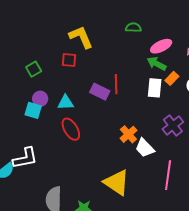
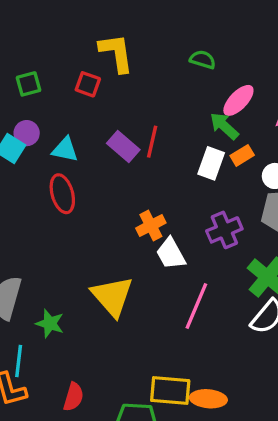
pink ellipse: (161, 46) -> (238, 100), turned -35

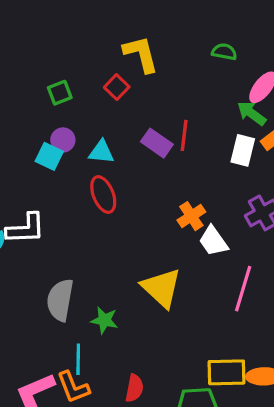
red square: (88, 84) -> (117, 87), turned 30

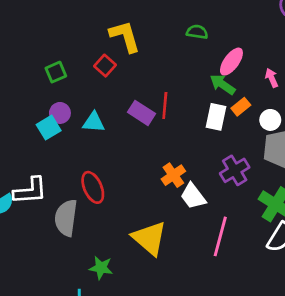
cyan square: (49, 156) -> (49, 128), turned 35
red ellipse: (103, 195) -> (93, 187), moved
gray semicircle: (60, 300) -> (66, 218), moved

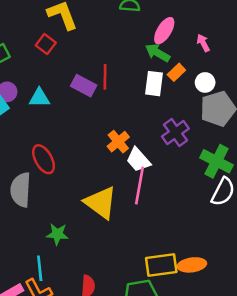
pink line: (220, 236) -> (140, 185), moved

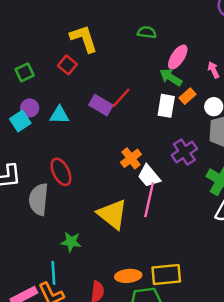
red line: (105, 77) -> (121, 98), turned 40
orange ellipse: (192, 265) -> (128, 276), moved

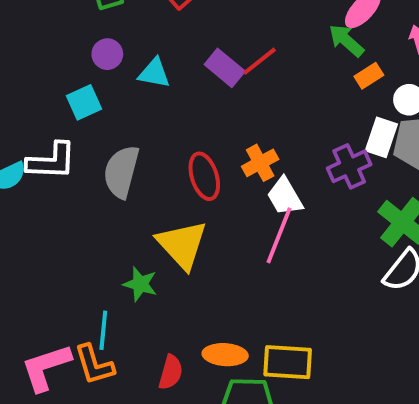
white rectangle: (166, 106) -> (381, 137), moved
cyan square: (20, 121) -> (84, 102), moved
red ellipse: (61, 172) -> (204, 176), moved
gray semicircle: (39, 199) -> (121, 172), moved
yellow triangle: (112, 214) -> (182, 245), moved

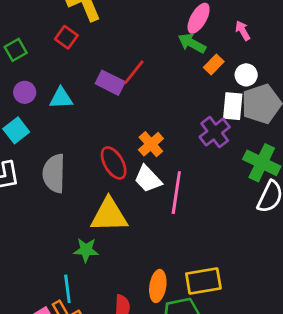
white trapezoid: (285, 196) -> (148, 179), moved
yellow triangle: (182, 245) -> (109, 215), turned -36
orange ellipse: (225, 355) -> (158, 286), turned -72

